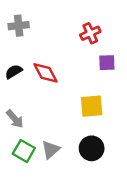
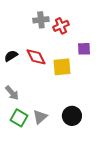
gray cross: (19, 26) -> (41, 20), moved
red cross: (90, 33) -> (61, 26), moved
yellow square: (92, 106) -> (62, 67), moved

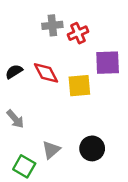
purple square: (84, 49) -> (108, 63), size x1.5
green square: (19, 118) -> (24, 166), moved

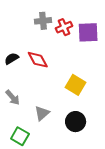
purple square: (108, 63) -> (88, 32), moved
yellow square: (79, 86) -> (76, 85), moved, turned 36
gray triangle: (51, 150) -> (42, 113), moved

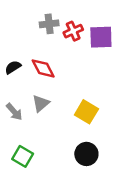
yellow square: (76, 85) -> (86, 112), moved
gray triangle: (42, 113) -> (41, 103), moved
black circle: (76, 122) -> (86, 154), moved

